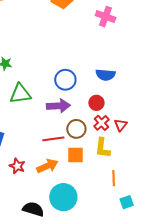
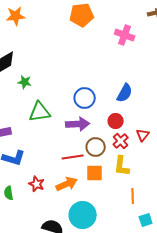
blue semicircle: (106, 75) -> (125, 93), turned -66
red triangle: (121, 125) -> (143, 135), moved

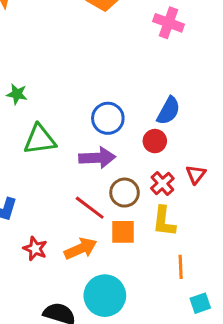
red circle: (116, 121) -> (155, 141), moved
red line: (73, 157) -> (90, 208), turned 45

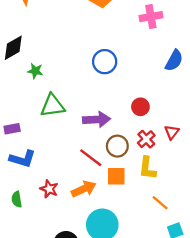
pink cross: (168, 23) -> (151, 17), turned -30
blue semicircle: (168, 111) -> (174, 60), moved
blue circle: (108, 118) -> (105, 62), moved
orange line: (181, 267) -> (160, 203), turned -48

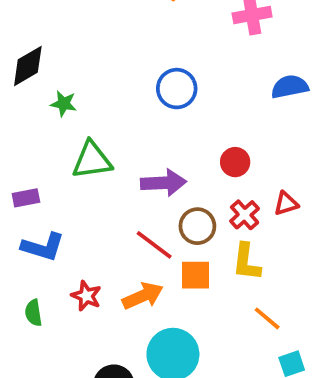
blue semicircle: (174, 60) -> (290, 87), turned -130
red triangle: (172, 132) -> (286, 204), turned 35

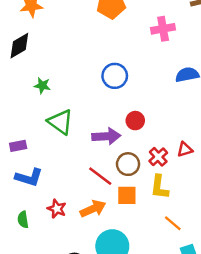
black diamond: (28, 66) -> (19, 46), moved
green triangle: (92, 160) -> (60, 122), turned 44
red circle: (235, 162) -> (135, 121), moved

